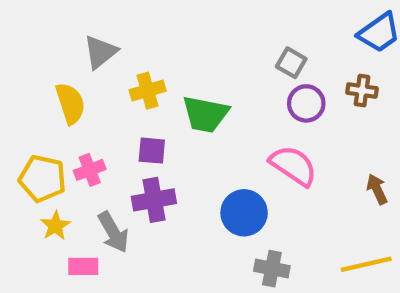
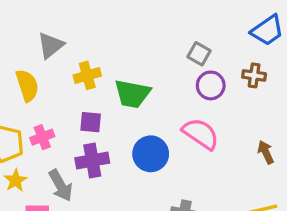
blue circle: (244, 213) -> (151, 154), moved

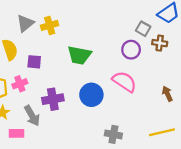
gray square: (199, 54) -> (143, 29), moved
yellow cross: (87, 75) -> (50, 25), moved
purple square: (91, 122) -> (34, 62), moved

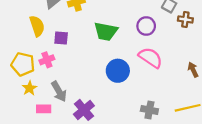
purple circle: (131, 50) -> (146, 26), moved
purple cross: (53, 99) -> (84, 110), moved, turned -30
gray cross: (113, 134) -> (149, 110), moved

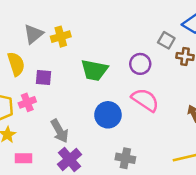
gray arrow: (59, 91) -> (60, 131), moved
gray cross: (149, 110) -> (125, 158), moved

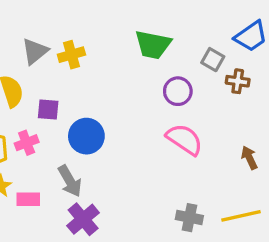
green trapezoid: (94, 70) -> (153, 45), moved
blue circle: (108, 115) -> (86, 136), moved
pink rectangle: (24, 158) -> (28, 199), moved
gray cross: (125, 158) -> (189, 218), moved

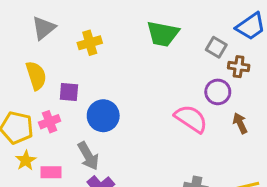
gray triangle: (35, 51) -> (44, 28), moved
purple circle: (178, 91) -> (218, 92), moved
brown arrow: (249, 158) -> (240, 123), moved

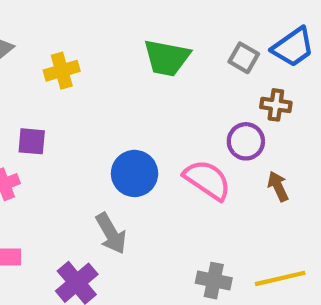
gray square: (216, 47) -> (244, 58), moved
blue circle: (103, 116) -> (135, 173), moved
gray arrow: (88, 156) -> (111, 233), moved

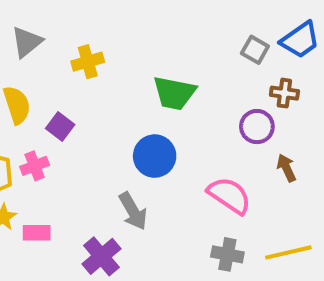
green trapezoid: (167, 58) -> (174, 93), moved
purple square: (32, 141) -> (60, 127), turned 32
pink semicircle: (207, 180) -> (229, 195), moved

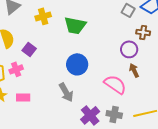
green trapezoid: (174, 93) -> (75, 25), moved
brown arrow: (286, 168) -> (134, 70), moved
pink rectangle: (37, 233) -> (23, 97), moved
purple cross: (101, 256) -> (90, 115), moved

